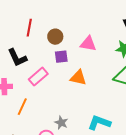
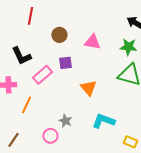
red line: (29, 28) -> (30, 16), moved
purple square: (61, 57) -> (65, 63), moved
orange triangle: (78, 78) -> (88, 88), moved, turned 36

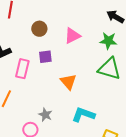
pink triangle: (92, 42) -> (72, 36), turned -36
pink rectangle: (42, 75) -> (22, 69), turned -36

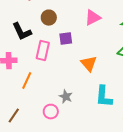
brown circle: (39, 29) -> (49, 18), moved
cyan L-shape: (83, 115) -> (104, 97), turned -105

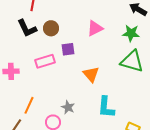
black L-shape: (22, 32) -> (27, 28), moved
pink rectangle: (43, 51) -> (45, 61), turned 60
orange line: (27, 81) -> (29, 105), moved

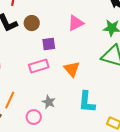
pink rectangle: (45, 61) -> (39, 66), moved

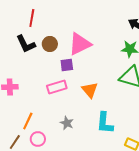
pink triangle: (76, 23) -> (80, 44), moved, size x1.4
pink circle: (34, 117) -> (38, 139), moved

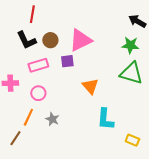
pink rectangle: (57, 87) -> (38, 65), moved
gray star: (67, 123) -> (52, 119), moved
pink circle: (38, 139) -> (38, 93), moved

